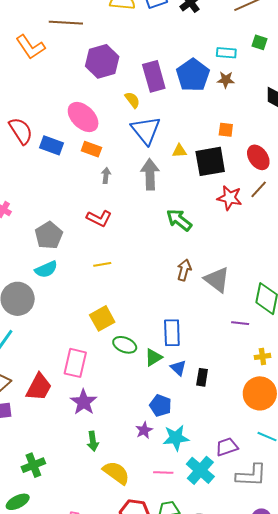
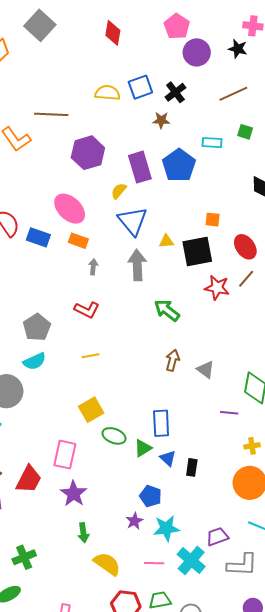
brown star: (226, 80) -> (161, 120), moved
yellow semicircle: (132, 100) -> (119, 191), turned -102
gray triangle: (217, 280) -> (205, 370), size x0.7

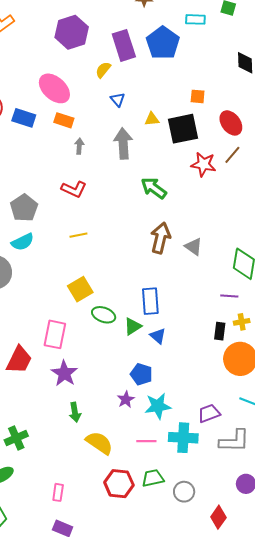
blue triangle: (133, 221) -> (118, 100), size x0.5
brown arrow: (173, 360) -> (160, 238), size x1.4
purple line: (229, 413) -> (229, 296), moved
black rectangle: (192, 467) -> (220, 331), moved
cyan cross: (191, 560) -> (183, 438), turned -36

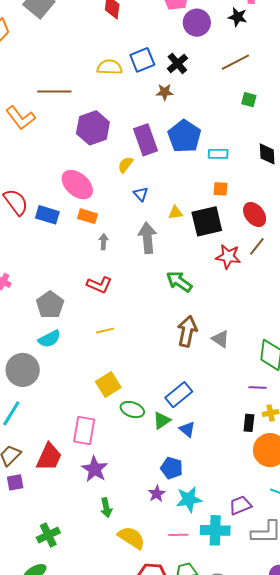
cyan rectangle: (195, 19) -> (218, 154), moved
blue rectangle: (150, 301) -> (179, 395), turned 56

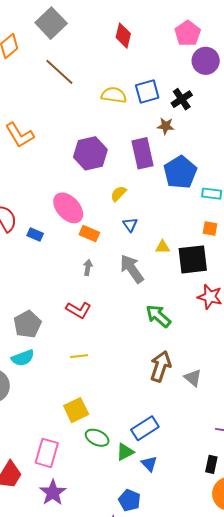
brown line: (54, 91) -> (59, 72), moved, turned 36
purple rectangle: (145, 140) -> (143, 153), moved
blue rectangle: (47, 215) -> (35, 234), size x0.7
orange rectangle: (87, 216) -> (89, 234), moved
gray arrow: (147, 238) -> (132, 269), turned -36

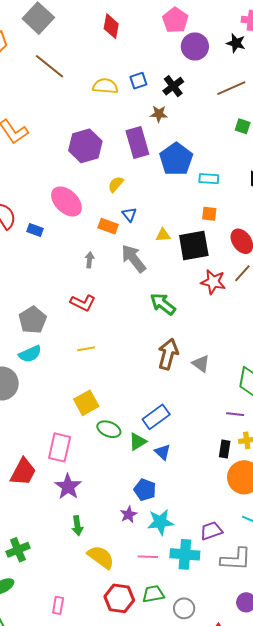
blue square: (147, 91) -> (138, 81), size x0.7
orange rectangle: (89, 234) -> (108, 226), moved

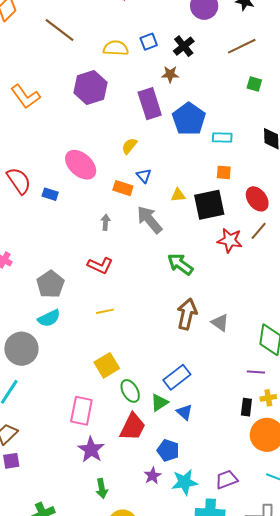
purple hexagon: (85, 146) -> (90, 88), moved
green ellipse: (109, 429) -> (130, 391), turned 40
red trapezoid: (23, 472) -> (133, 427), moved
purple trapezoid: (211, 531) -> (227, 479), moved

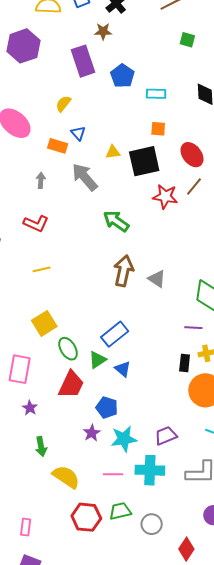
blue pentagon: (189, 119) -> (122, 76), size x0.7
purple star: (91, 450) -> (30, 408), size x0.6

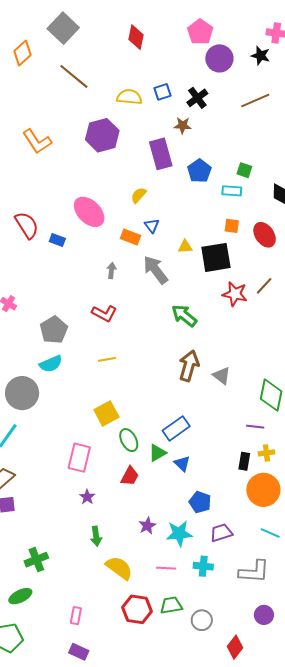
green square: (187, 40) -> (244, 170), moved
red ellipse: (192, 155) -> (265, 235), moved
red trapezoid: (71, 385) -> (130, 476), size x0.7
blue pentagon: (107, 407) -> (200, 502), moved
cyan cross: (150, 470) -> (203, 566), size x0.7

